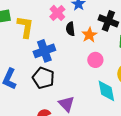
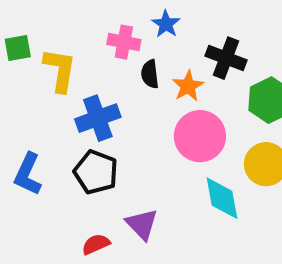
pink cross: (57, 13) -> (124, 42), turned -35
pink circle: (95, 60) -> (200, 136), size x1.6

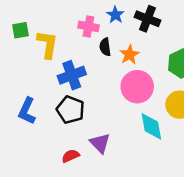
black cross: (226, 58) -> (147, 19), moved

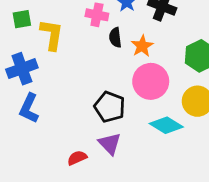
blue cross: (72, 75) -> (22, 69), moved
black pentagon: (71, 110) -> (110, 107), moved
cyan diamond: (151, 126) -> (166, 125), turned -48

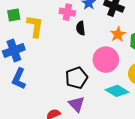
orange star: (142, 46) -> (118, 34), moved
black pentagon: (110, 107) -> (77, 78), turned 30

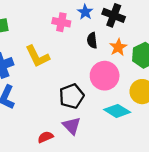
yellow L-shape: (35, 26) -> (37, 56), moved, turned 145
black semicircle: (81, 28) -> (92, 40), moved

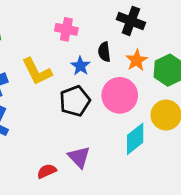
blue star: (85, 12) -> (80, 66), moved
black pentagon: (72, 96) -> (75, 101), moved
cyan diamond: (117, 111) -> (135, 139), turned -70

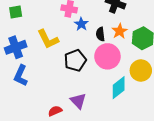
black semicircle: (104, 52) -> (100, 34), moved
blue star: (80, 66) -> (81, 24), moved

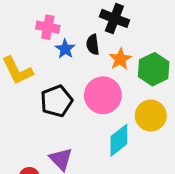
black semicircle: (100, 34) -> (93, 45), moved

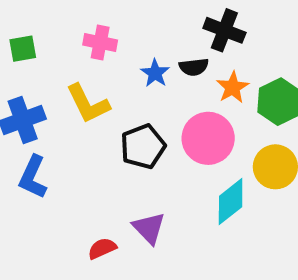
pink cross: (48, 27) -> (100, 43), moved
black semicircle: (93, 45) -> (194, 67), turned -90

